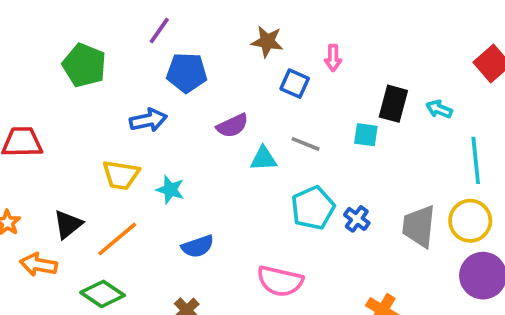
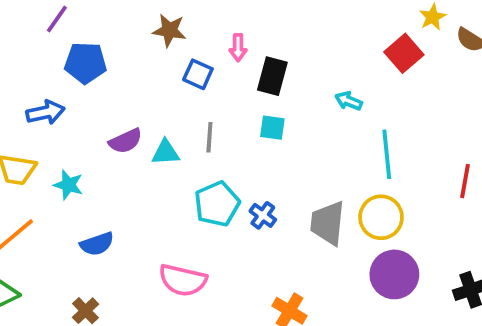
black rectangle: (393, 104) -> (272, 76), moved
purple semicircle: (232, 126) -> (126, 141), moved
gray line: (306, 144) -> (209, 137), turned 72

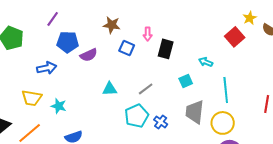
cyan square: (272, 128) -> (186, 81), moved, turned -32
gray line: (209, 137) -> (146, 89), moved, turned 49
purple semicircle: (126, 141) -> (89, 55), moved
gray trapezoid: (328, 223) -> (195, 112), moved

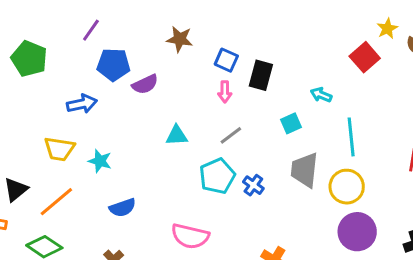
pink arrow: (148, 34) -> (225, 92), moved
blue square: (127, 48) -> (226, 60), moved

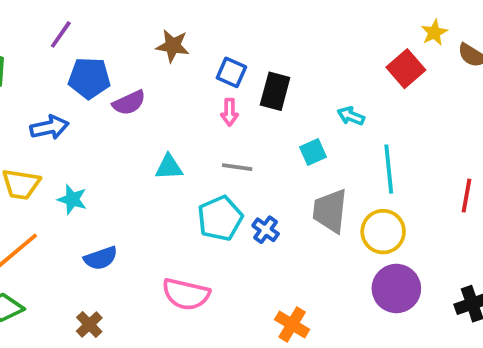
gray line: (231, 135) -> (237, 167), turned 45

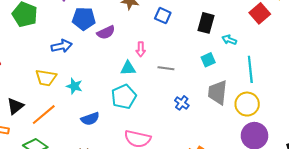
black rectangle: (275, 91) -> (206, 23), moved
pink arrow: (230, 112) -> (141, 49), moved
cyan pentagon: (220, 218) -> (124, 97), moved

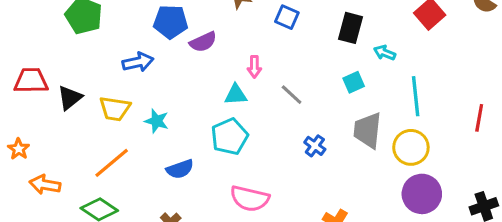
gray line: (166, 68) -> (292, 95), turned 35
black triangle: (15, 106) -> (70, 98), moved

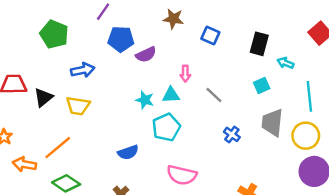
blue arrow: (138, 62) -> (83, 70), moved
cyan star: (157, 121) -> (145, 100), moved
orange line: (112, 163) -> (58, 148), moved

